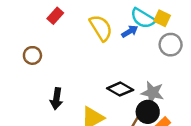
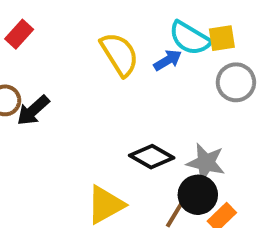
red rectangle: (55, 16) -> (19, 34), moved
yellow square: (162, 18) -> (222, 38), turned -35
black arrow: (56, 99) -> (33, 110), moved, turned 40

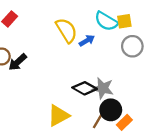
blue arrow: (168, 60) -> (87, 41), moved
gray star: (206, 163) -> (103, 88), moved

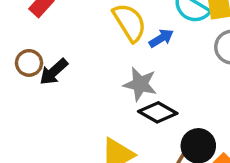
gray star: (103, 88) -> (140, 84), moved

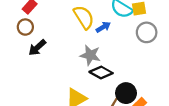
brown circle: (29, 63) -> (25, 27), moved

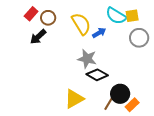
brown circle: (25, 27) -> (48, 18), moved
black arrow: (37, 48) -> (38, 37), moved

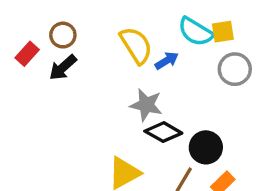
red rectangle: (31, 14) -> (27, 54), moved
brown circle: (48, 18) -> (63, 35), moved
black circle: (120, 94) -> (206, 147), moved

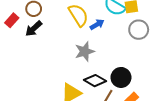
gray star: (146, 105) -> (85, 51), turned -30
black diamond: (163, 132) -> (95, 81), moved

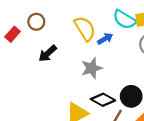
black arrow: (34, 29) -> (48, 53), moved

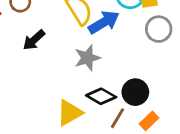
blue arrow: (105, 39) -> (104, 22), size x1.6

